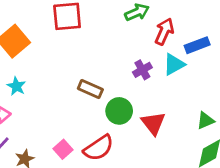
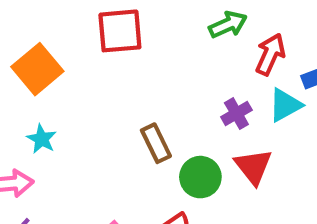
brown rectangle: (90, 89) -> (156, 143), turned 40
red triangle: (153, 123) -> (253, 166), moved

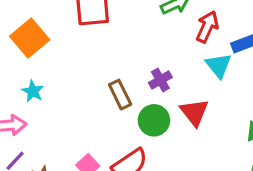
cyan triangle: (285, 105) -> (219, 65), turned -40
purple cross: (236, 114) -> (160, 80), moved

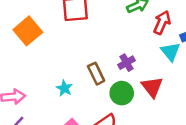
cyan star: (33, 91) -> (64, 88), moved

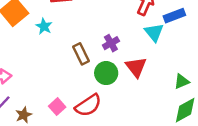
cyan star: (64, 88) -> (44, 26), moved

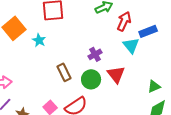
brown rectangle: (81, 54) -> (64, 72), moved

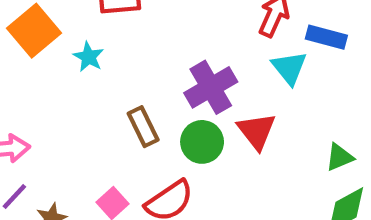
blue rectangle: (148, 31) -> (326, 37), turned 36
purple cross: (95, 54) -> (211, 87), size x1.6

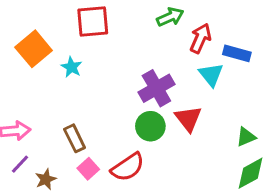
brown rectangle: (143, 127) -> (75, 138), moved

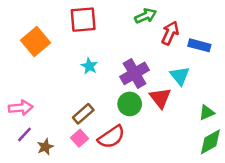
cyan star: (71, 67) -> (89, 66), moved
cyan triangle: (211, 75) -> (180, 76), moved
brown rectangle: (75, 138) -> (83, 114), moved, turned 75

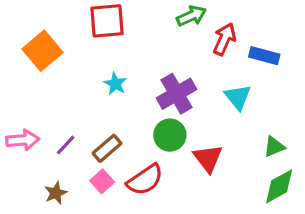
red triangle: (160, 98) -> (208, 158), moved
purple line: (24, 135) -> (66, 145), moved

